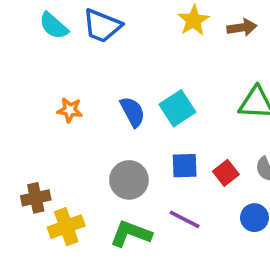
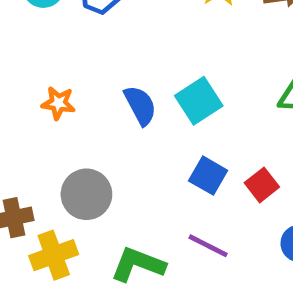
blue square: (185, 166) -> (208, 176), turned 32
gray circle: (129, 180) -> (86, 194), moved

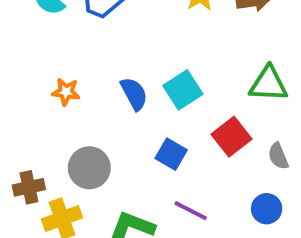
blue square: (208, 176) -> (171, 154), moved
red square: (262, 185) -> (232, 137), moved, size x1.4

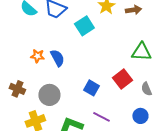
cyan square: (183, 90) -> (84, 26), moved
blue semicircle: (134, 94) -> (57, 58), moved
brown cross: (29, 187) -> (17, 89), moved, turned 35

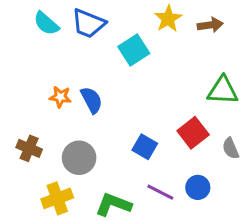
blue circle: (140, 116) -> (198, 187), moved

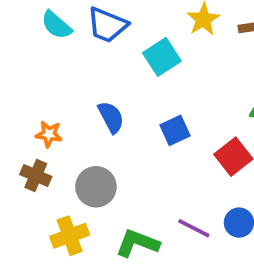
orange star: (60, 97) -> (49, 134), moved
blue square: (145, 147) -> (175, 130), moved, turned 35

